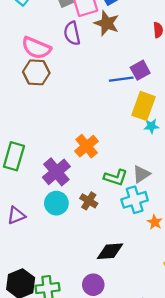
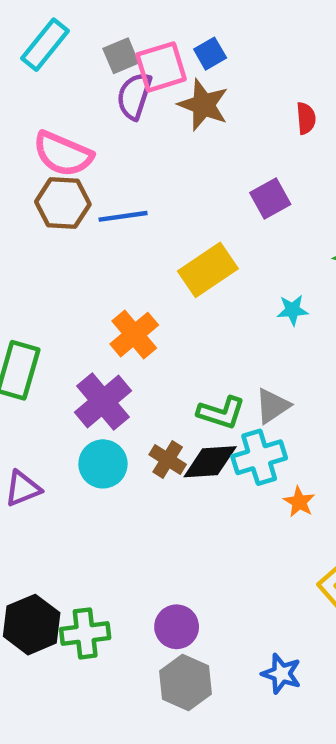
purple semicircle: (72, 33) -> (134, 96), moved, turned 30
blue line: (121, 79) -> (123, 216), moved
yellow rectangle: (144, 106) -> (208, 270), moved, turned 36
orange cross: (87, 146) -> (134, 335), moved
black diamond: (110, 251) -> (210, 462), moved

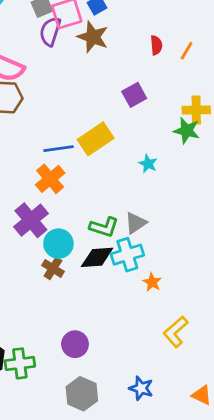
blue line: (123, 216) -> (58, 149), moved
cyan star: (293, 310) -> (148, 164), turned 30
brown cross: (168, 459) -> (53, 268), moved
cyan circle: (103, 464) -> (58, 244), moved
purple circle: (177, 627) -> (75, 344), moved

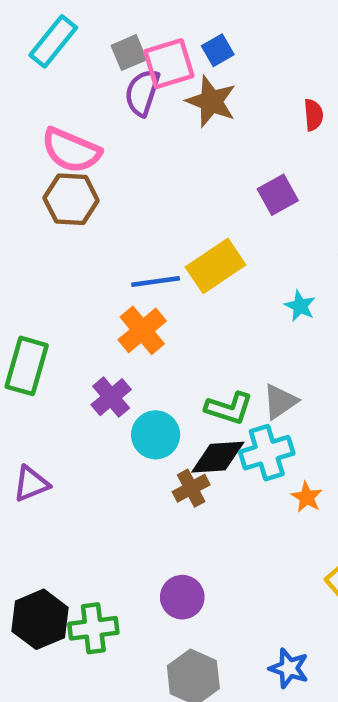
purple cross: (31, 220) -> (111, 397), size x0.7
brown cross: (53, 268) -> (191, 488), moved, turned 30

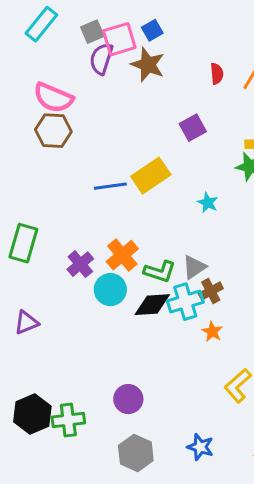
orange cross: (142, 330) -> (122, 255), moved
brown cross: (191, 488) -> (211, 291), moved

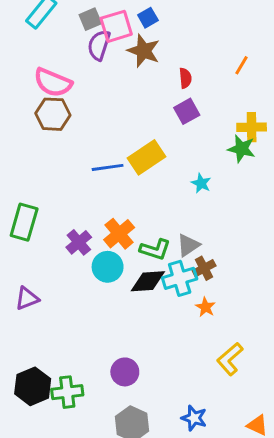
red semicircle: (217, 74) -> (185, 78), moved

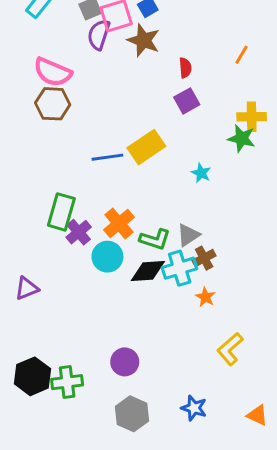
green rectangle: (24, 222) -> (61, 212), moved

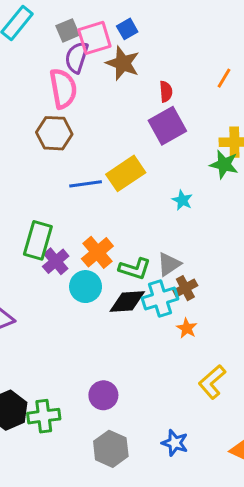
pink semicircle: (53, 72) -> (63, 89), moved, turned -123
purple square: (187, 101) -> (167, 126), size x1.4
brown hexagon: (53, 104) -> (54, 133), moved

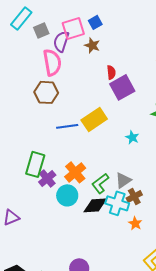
gray square: (68, 30) -> (41, 30), moved
brown star: (123, 63) -> (92, 45), size x0.7
red semicircle: (166, 92) -> (111, 72), moved
green L-shape: (135, 269) -> (100, 183), turned 125
cyan cross: (160, 298) -> (117, 203), turned 35

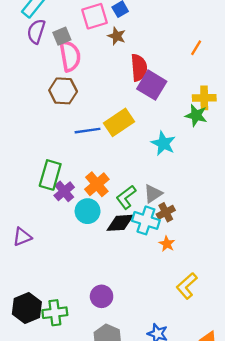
gray square: (41, 30) -> (62, 36), moved
purple semicircle: (61, 41) -> (36, 31), moved
red semicircle: (111, 72) -> (139, 68), size x1.6
purple square: (122, 87) -> (152, 85), turned -30
cyan star: (132, 137) -> (163, 143), size x1.5

